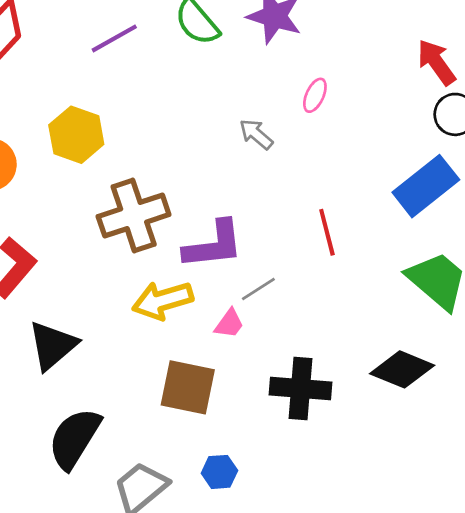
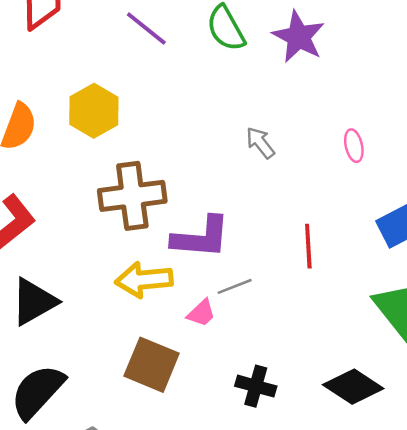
purple line: (114, 38) -> (146, 29), turned 57
pink ellipse: (315, 95) -> (354, 146), moved, turned -48
black cross: (301, 389) -> (256, 386), size x0.7

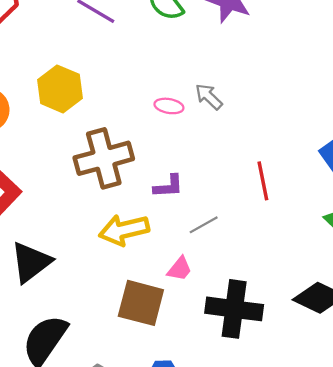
pink ellipse: (354, 146) -> (169, 106), moved, turned -60
purple L-shape: (201, 237) -> (168, 186), size x0.6
pink trapezoid: (201, 313) -> (180, 269), moved
black cross: (256, 386) -> (234, 309), size x1.6

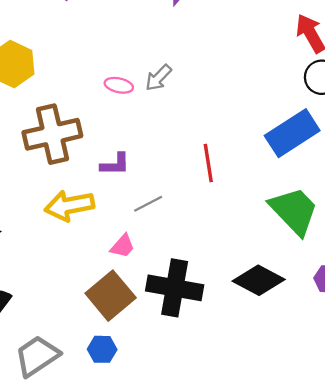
gray arrow: (209, 97) -> (158, 78), turned -92
brown square: (141, 303) -> (111, 296), moved, turned 33

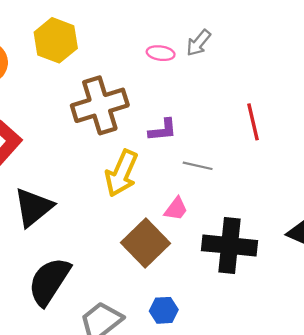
gray line: (148, 204) -> (198, 166), turned 44
yellow arrow: (69, 206) -> (121, 173), turned -51
brown square: (111, 296) -> (145, 243), moved

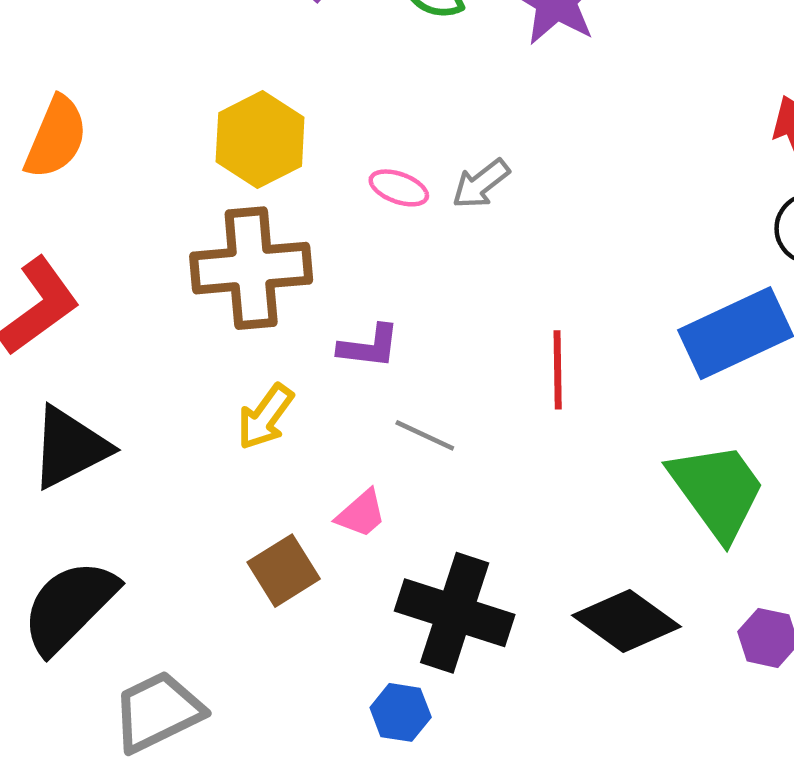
yellow hexagon: (56, 40) -> (260, 139), moved
yellow arrow: (121, 173) -> (265, 417), size x0.7
brown square: (145, 243) -> (284, 571), size x0.7
blue hexagon: (164, 310) -> (401, 712), moved

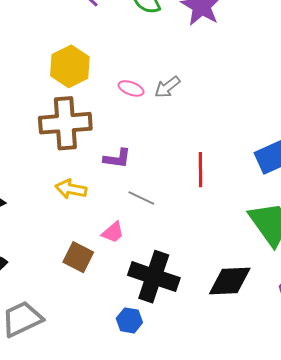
yellow arrow: (265, 417) -> (71, 189), turned 64
brown square: (284, 571) -> (78, 257), turned -32
black diamond: (626, 621) -> (230, 281), turned -39

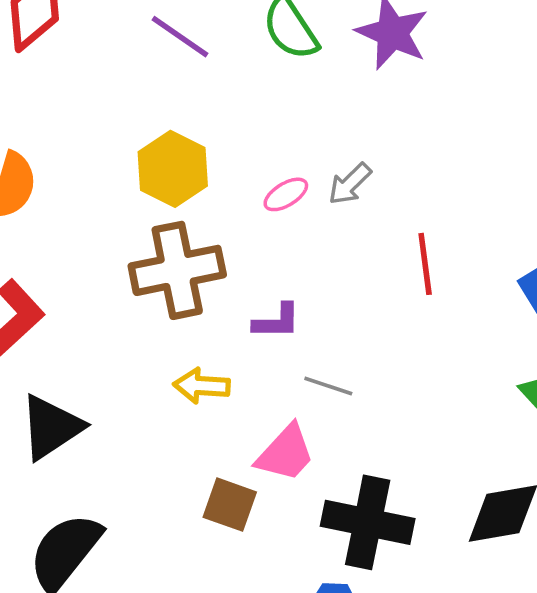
pink ellipse: (131, 88) -> (286, 194), turned -45
red line: (200, 170) -> (425, 264), moved
pink trapezoid: (113, 232) -> (285, 453), size x1.5

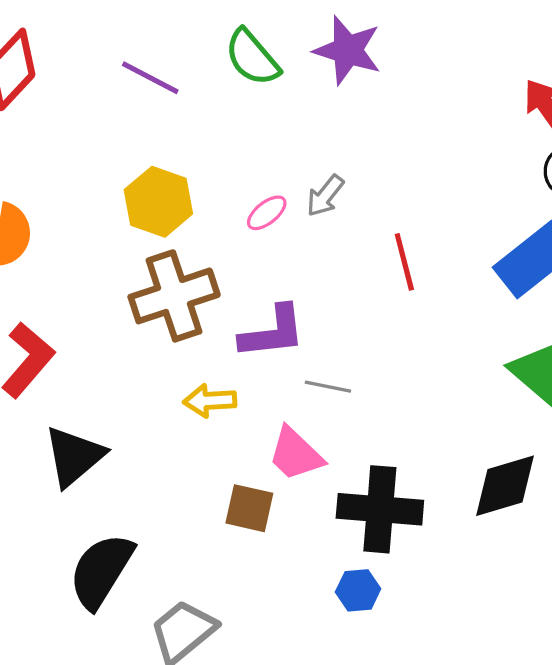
purple L-shape: (277, 321) -> (272, 332), size x1.5
pink trapezoid: (285, 453) -> (296, 454), turned 98

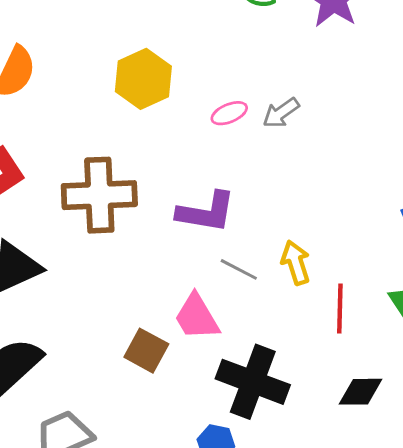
red line: (404, 262) -> (340, 309), moved
brown cross: (174, 296) -> (99, 195), moved
yellow arrow: (210, 401) -> (296, 263), moved, turned 60
black diamond: (505, 486) -> (360, 392), size x0.7

